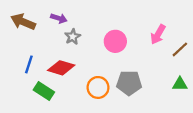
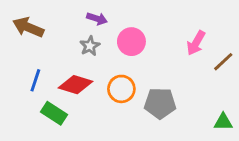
purple arrow: (59, 18) -> (97, 19), moved
pink circle: (115, 41) -> (131, 42), moved
green triangle: (180, 84) -> (223, 122), moved
orange circle: (98, 87) -> (121, 89), moved

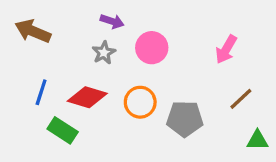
brown line: (223, 62) -> (241, 99), moved

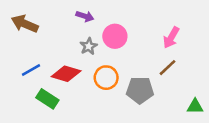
gray star: (104, 53) -> (89, 46), moved
blue line: (41, 92) -> (31, 70), turned 42
brown line: (241, 99) -> (168, 68), moved

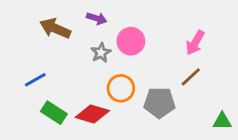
brown arrow: (25, 24) -> (55, 28), moved
red diamond: (66, 74) -> (92, 114), moved

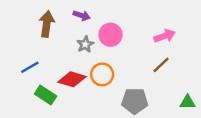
brown arrow: (55, 28) -> (47, 24), turned 75
pink arrow: (195, 43) -> (165, 36), turned -140
gray pentagon: (159, 103) -> (135, 101), moved
red diamond: (92, 114) -> (72, 79), moved

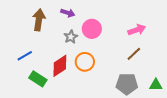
red diamond: (72, 79) -> (60, 66), turned -50
gray pentagon: (135, 101) -> (127, 84), moved

